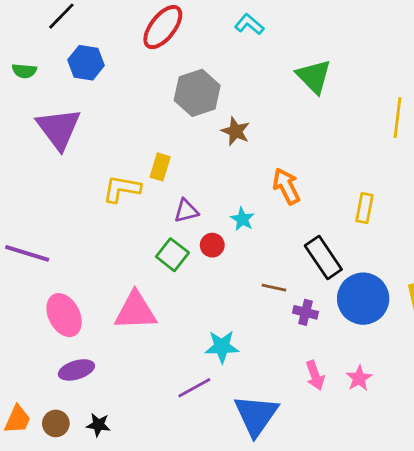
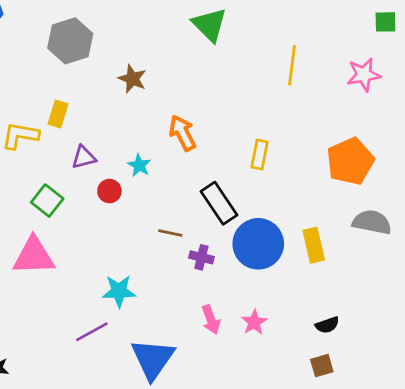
gray hexagon: (197, 93) -> (70, 41), moved
green square: (172, 255) -> (47, 201), moved

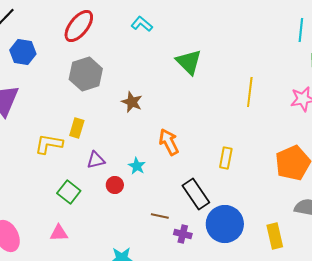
yellow rectangle: (314, 245) -> (275, 236), moved
pink triangle: (34, 256) -> (59, 233), size x0.6

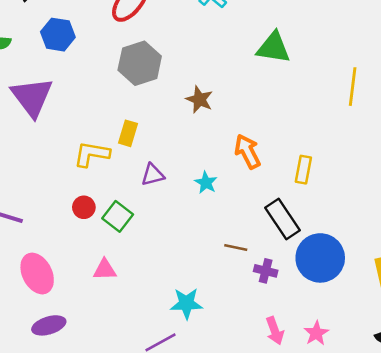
green triangle: (189, 62) -> (273, 48), turned -36
yellow rectangle: (226, 158) -> (303, 170), moved
red circle: (115, 185) -> (84, 207), moved

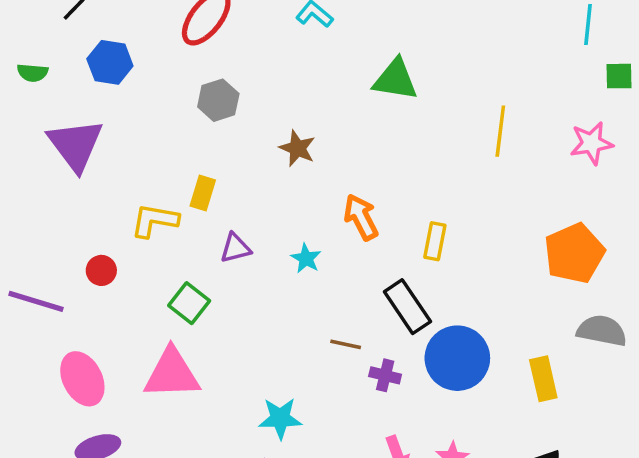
gray hexagon: (140, 63) -> (218, 100), size x0.7
red circle: (84, 207) -> (101, 270), moved
pink triangle: (105, 270) -> (172, 374), size x1.8

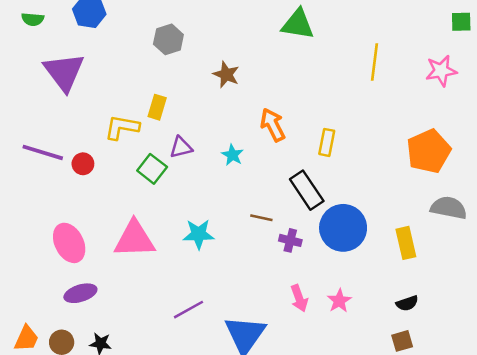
purple line: (36, 301) -> (43, 152), moved
green square: (189, 303) -> (152, 169), moved
cyan star: (280, 418) -> (199, 234), moved

